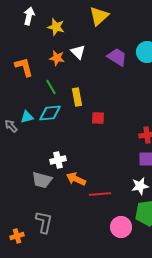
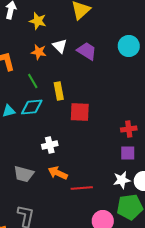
purple trapezoid: (117, 57) -> (87, 51), moved
red square: (98, 118) -> (80, 112), size x1.5
white cross: (58, 160) -> (50, 145), moved

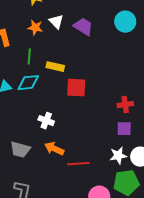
green line: (33, 81) -> (29, 57), turned 35
yellow rectangle: (59, 91) -> (55, 67), turned -66
white cross: (50, 145) -> (46, 121), turned 35

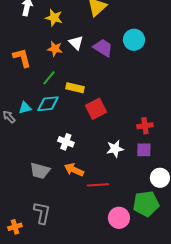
cyan circle: (125, 22) -> (134, 40), moved
green line: (29, 57) -> (49, 78), turned 35
red square: (76, 88) -> (96, 109), turned -30
white star: (118, 156) -> (115, 149), moved

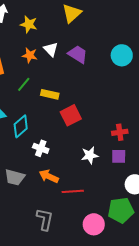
cyan circle: (134, 40) -> (122, 55), moved
cyan diamond: (48, 104) -> (21, 126), moved, turned -35
gray L-shape: (42, 213) -> (45, 219), moved

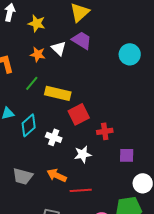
purple trapezoid: (78, 54) -> (82, 40), moved
yellow rectangle: (50, 94) -> (58, 93), size x1.4
red cross: (120, 132) -> (105, 131), moved
white cross: (41, 148) -> (54, 137), moved
white star: (90, 155) -> (83, 154), moved

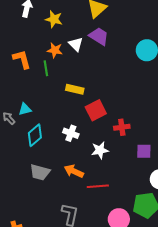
green line: (32, 83) -> (46, 68), moved, turned -49
yellow rectangle: (58, 93) -> (75, 89), size x0.7
cyan diamond: (29, 125) -> (35, 135), moved

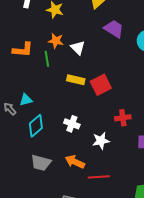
purple trapezoid: (99, 36) -> (114, 29), moved
white triangle: (76, 44) -> (78, 48), moved
orange L-shape: (22, 59) -> (23, 50), turned 110
red square: (96, 110) -> (101, 85), moved

